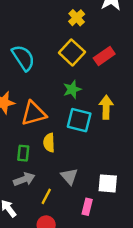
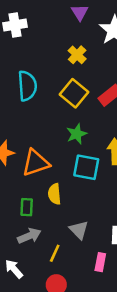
cyan semicircle: (23, 58) -> (27, 86), moved, turned 32

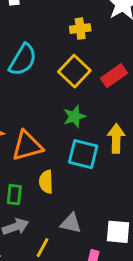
yellow cross: (77, 55) -> (80, 29), turned 36
cyan semicircle: (27, 86) -> (23, 60), turned 32
gray triangle: (79, 230) -> (71, 223), turned -36

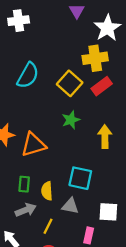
yellow cross: (80, 29) -> (95, 58), moved, size x1.5
cyan square: (83, 154) -> (80, 178), moved
yellow semicircle: (46, 182) -> (47, 191), moved

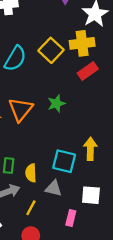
yellow square: (70, 83) -> (51, 50), moved
yellow arrow: (105, 137) -> (90, 149), moved
orange triangle: (33, 145) -> (21, 109), moved, turned -36

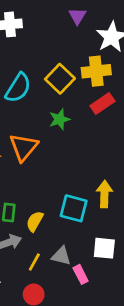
green star: (56, 104) -> (59, 119), moved
yellow semicircle: (31, 173) -> (35, 221), turned 30
gray triangle: (54, 188) -> (61, 256), moved
pink rectangle: (71, 218) -> (81, 274), turned -42

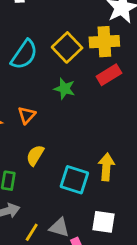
green star: (59, 119) -> (65, 89), turned 30
orange triangle: (24, 147) -> (27, 115), size x0.6
yellow semicircle: (35, 221) -> (35, 155), moved

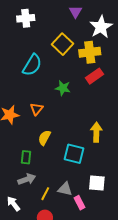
yellow square: (67, 47) -> (63, 44), moved
yellow arrow: (106, 167) -> (96, 132), moved

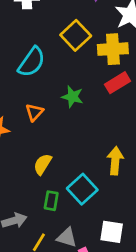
orange triangle: (37, 109) -> (34, 112), moved
cyan square: (74, 154) -> (82, 189), turned 30
green rectangle: (26, 157) -> (51, 201), moved

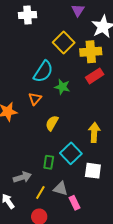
cyan semicircle: (32, 62) -> (43, 72), moved
yellow semicircle: (43, 164) -> (52, 123), moved
white square: (112, 232) -> (93, 171), moved

